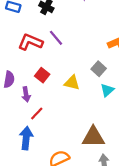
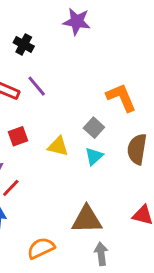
red square: (42, 75) -> (18, 136), turned 32
cyan triangle: (107, 90) -> (94, 156), moved

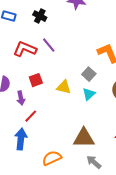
gray arrow: (101, 254) -> (94, 162), turned -42

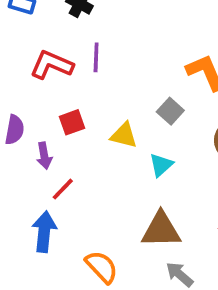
purple line: (49, 45) -> (96, 57), turned 42
cyan triangle: (89, 94) -> (161, 165), moved
orange semicircle: (52, 158) -> (102, 267), turned 72

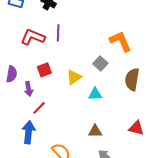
yellow triangle: (124, 135) -> (74, 77), turned -49
cyan triangle: (161, 165) -> (95, 94), turned 40
brown triangle: (161, 230) -> (95, 131), size x0.6

